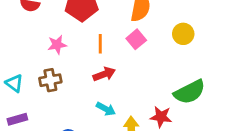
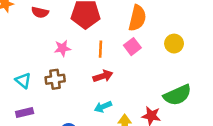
cyan arrow: (106, 109) -> (103, 107), turned 126

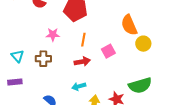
orange semicircle: (137, 18) -> (129, 25), moved, turned 135
pink square: (132, 47) -> (108, 51), moved

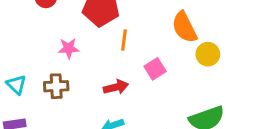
orange line: (83, 40) -> (124, 40), moved

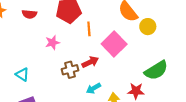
pink square: (155, 69) -> (114, 44), size x1.6
brown cross: (56, 86) -> (70, 70), moved

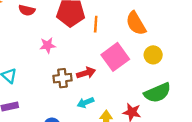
yellow circle: (148, 27) -> (153, 55), moved
orange line: (89, 29) -> (96, 24), moved

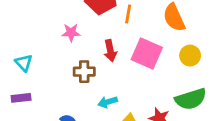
pink square: (115, 57) -> (147, 53), turned -36
red arrow: (86, 73) -> (110, 51), moved, turned 90

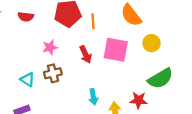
cyan triangle: (24, 63) -> (27, 80), moved
brown cross: (84, 72) -> (53, 73), moved
cyan arrow: (108, 102) -> (93, 97), turned -70

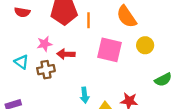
red arrow: (86, 54) -> (66, 54), moved, turned 114
green semicircle: (160, 78) -> (163, 80), moved, size x0.7
cyan triangle: (27, 80) -> (21, 62), moved

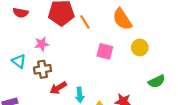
orange line: (89, 20) -> (85, 22), turned -32
pink square: (109, 50) -> (105, 51), size x0.7
red arrow: (66, 54) -> (58, 88), moved, turned -35

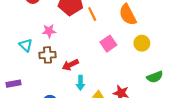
pink square: (105, 51) -> (108, 44), turned 35
red arrow: (58, 88) -> (70, 65), moved

